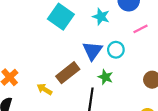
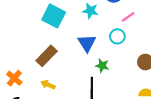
cyan circle: (116, 50) -> (117, 36), moved
brown rectangle: (68, 73) -> (47, 56), moved

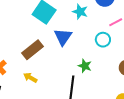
blue triangle: (87, 43) -> (63, 37), moved

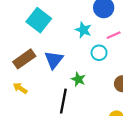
cyan star: (80, 12) -> (83, 30), moved
blue triangle: (63, 37) -> (54, 60), moved

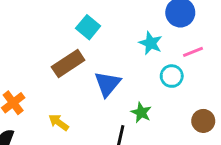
cyan square: (39, 20) -> (88, 27), size x0.7
brown rectangle: (24, 59) -> (68, 64), moved

